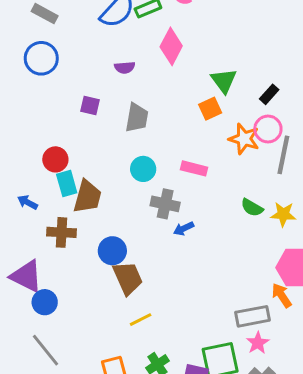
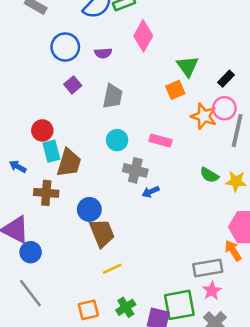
blue circle: (41, 58) -> (65, 47), moved
purple square: (90, 105) -> (73, 85), turned 35

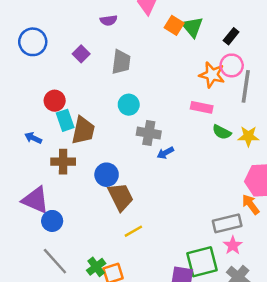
blue circle: (65, 47) -> (33, 42), moved
orange square: (175, 90) -> (174, 25), moved, turned -30
pink rectangle: (160, 141) -> (202, 107), moved
green cross: (126, 307) -> (96, 267), moved

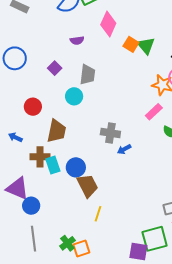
cyan circle: (129, 105) -> (74, 96), moved
pink rectangle: (202, 107) -> (154, 112), turned -54
cyan rectangle: (65, 120) -> (53, 165), moved
yellow line: (133, 231) -> (98, 214), turned -42
gray line: (55, 261) -> (34, 239), turned 35

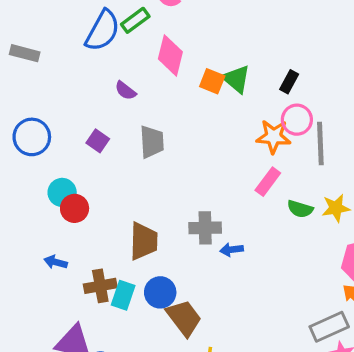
purple semicircle: (77, 40) -> (125, 91), turned 56
cyan circle: (74, 96) -> (62, 192), moved
brown trapezoid: (56, 131) -> (144, 241), moved
blue arrow: (124, 149) -> (232, 250), turned 32
cyan rectangle: (53, 165) -> (123, 295), turned 48

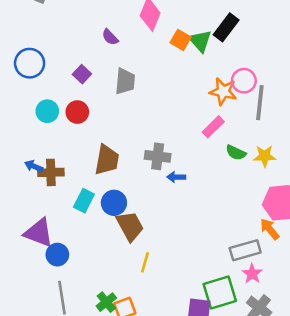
black rectangle: (289, 82) -> (226, 27), moved, size x1.5
red circle: (75, 208) -> (77, 112), moved
brown cross: (100, 286) -> (51, 172), moved

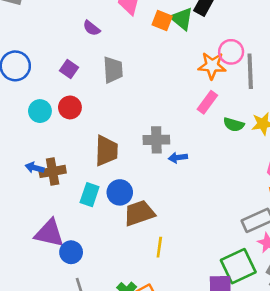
brown trapezoid: (130, 226) -> (139, 213), turned -72

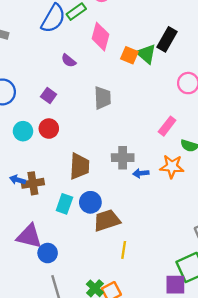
orange star: (212, 66) -> (172, 166), moved
gray trapezoid: (113, 70) -> (103, 98), moved

